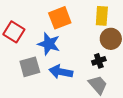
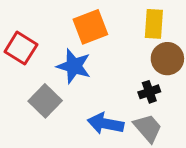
gray square: (30, 67) -> (45, 101), turned -30
blue arrow: (61, 72) -> (106, 124), moved

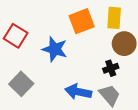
orange square: (90, 27) -> (82, 21), moved
gray square: (45, 101) -> (21, 84), moved

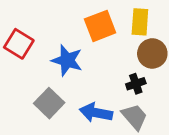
gray square: (21, 84) -> (49, 103), moved

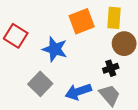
blue arrow: (96, 113) -> (78, 92), turned -30

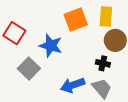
black cross: (111, 68) -> (103, 63), turned 32
gray square: (40, 84) -> (29, 68), moved

